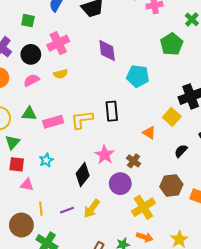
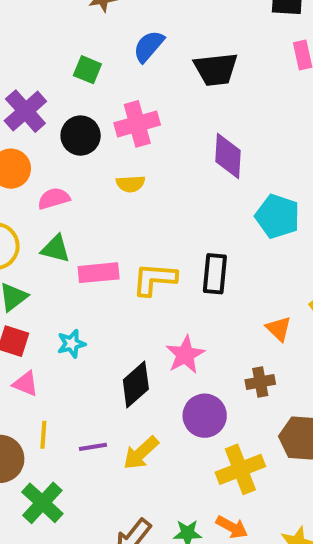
pink semicircle: (31, 80) -> (54, 199), moved
brown cross: (134, 161) -> (260, 382), moved, turned 32

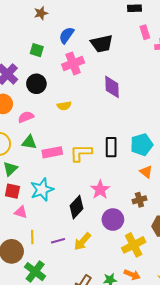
pink cross: (137, 124) -> (73, 63), moved
cyan pentagon: (278, 216) -> (142, 145), moved, turned -30
cyan star: (71, 344) -> (42, 190), size x1.6

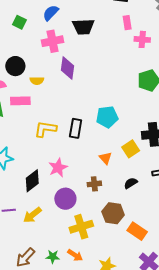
black circle: (36, 84) -> (15, 66), moved
purple diamond: (112, 87) -> (67, 68), moved
cyan pentagon: (142, 145) -> (107, 117), moved
pink rectangle: (52, 152) -> (20, 101), moved

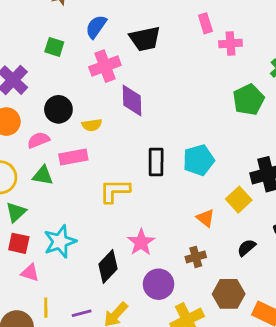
black rectangle: (76, 128) -> (156, 162), moved

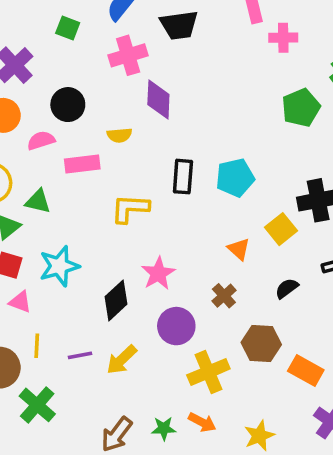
yellow semicircle: (92, 125) -> (119, 135), moved
green triangle: (43, 175) -> (38, 201), moved
brown cross: (196, 257) -> (224, 296), turned -30

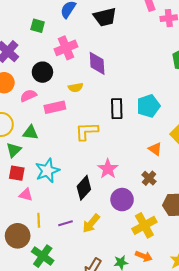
pink cross: (128, 55) -> (66, 48), moved

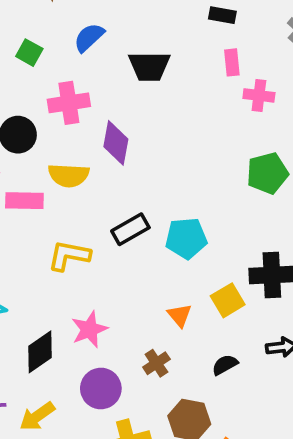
yellow semicircle: (76, 87) -> (69, 175), size x1.5
black rectangle: (117, 109) -> (130, 229), turned 48

